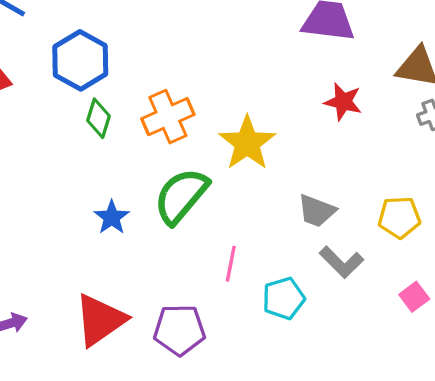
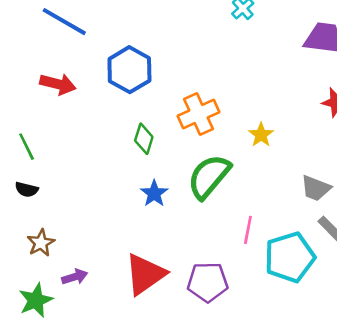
green diamond: (98, 118) -> (144, 139), moved
yellow star: (247, 143) -> (261, 135), size x0.6
cyan pentagon: (284, 298) -> (290, 257), size x1.5

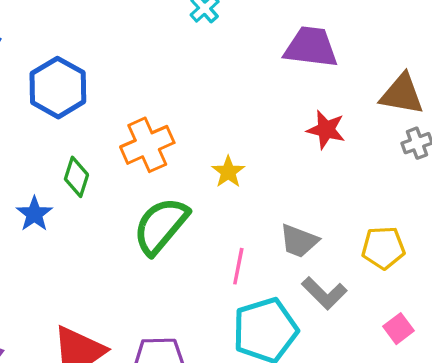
blue star: (154, 193) -> (34, 214), moved
pink line: (248, 230) -> (238, 266), moved

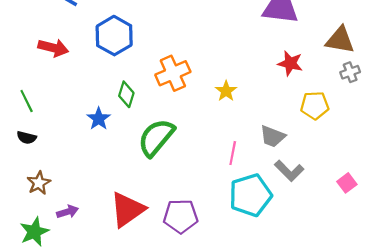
green semicircle: (161, 226) -> (156, 138), moved
yellow pentagon: (383, 248) -> (315, 105), moved
pink square: (398, 329) -> (347, 183), moved

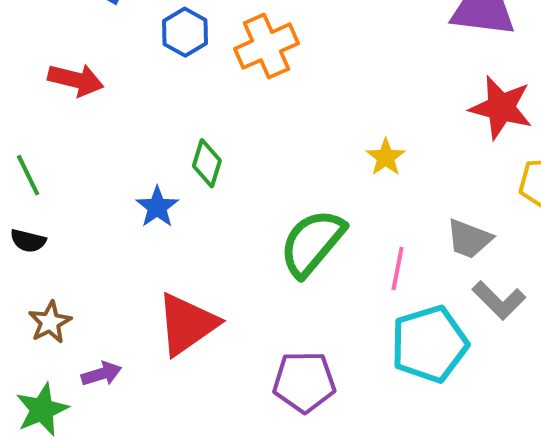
blue hexagon: (114, 36) -> (185, 32), moved, size x0.7
red star: (290, 63) -> (501, 108), size x1.4
orange cross: (173, 73) -> (266, 46), moved
green semicircle: (156, 138) -> (312, 243), moved
red triangle: (127, 210) -> (187, 324), moved

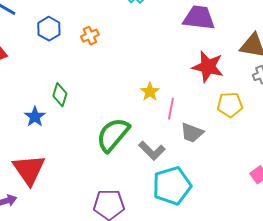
orange cross: (266, 46) -> (90, 36), size x0.6
pink line: (398, 269) -> (171, 109), moved
gray L-shape: (499, 300) -> (152, 151), moved
red triangle: (187, 324) -> (29, 170), moved, turned -30

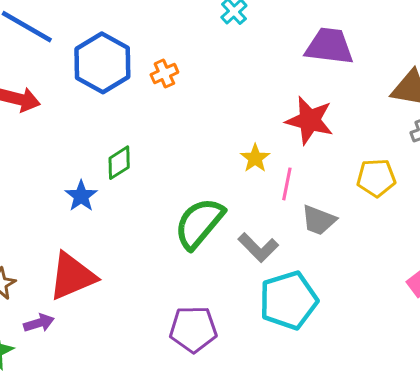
blue hexagon: (49, 29) -> (102, 63), size x1.6
red star: (208, 67) -> (310, 120), moved
green diamond: (60, 95) -> (119, 163), turned 40
red triangle: (29, 170) -> (72, 276), turned 42

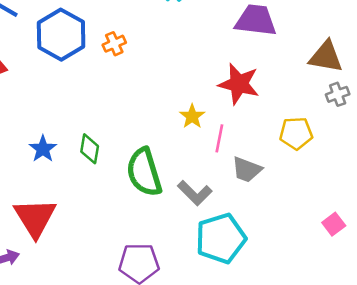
green diamond: (119, 163) -> (90, 149), moved, turned -48
green semicircle: (199, 223) -> (144, 172), turned -57
red triangle: (72, 276) -> (35, 218), turned -39

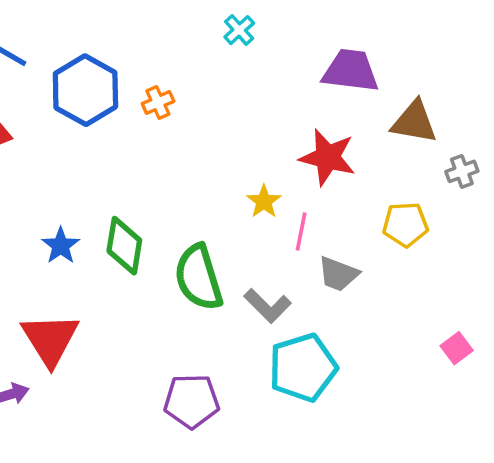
brown triangle: (326, 57) -> (414, 122), moved
green diamond: (90, 149) -> (124, 246), size x1.4

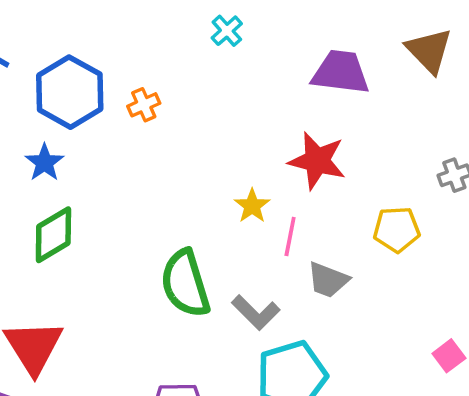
brown triangle: (414, 122) -> (429, 51), moved, turned 36
blue star: (61, 246) -> (44, 163), moved
green diamond: (124, 246) -> (53, 235), moved, turned 50

